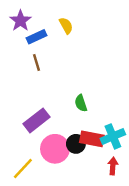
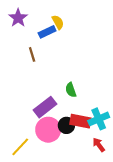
blue rectangle: (36, 37) -> (47, 32), moved
purple rectangle: (36, 120) -> (45, 107), moved
red arrow: (113, 166) -> (99, 145), turned -40

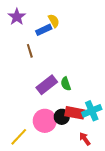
purple rectangle: (45, 107) -> (47, 85), moved
red arrow: (99, 145) -> (85, 139), moved

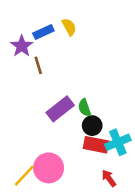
purple star: (17, 17) -> (22, 46), moved
blue rectangle: (44, 30) -> (43, 32), moved
black circle: (62, 117) -> (92, 126), moved
pink circle: (45, 121) -> (49, 168), moved

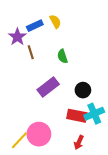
green semicircle: (85, 108) -> (62, 56), moved
black circle: (92, 126) -> (83, 90), moved
red arrow: (109, 178) -> (79, 142), moved, turned -120

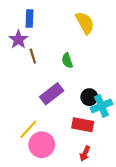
yellow semicircle: (55, 21) -> (85, 23), moved, size x1.5
blue rectangle: (35, 26) -> (29, 18), moved, turned -63
cyan cross: (94, 114) -> (101, 106), moved
yellow line: (19, 140) -> (28, 129), moved

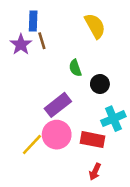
brown line: (33, 56) -> (42, 41), moved
black circle: (89, 97) -> (100, 84), moved
pink circle: (42, 145) -> (57, 135), moved

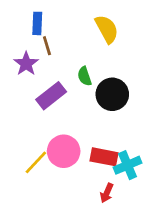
purple star: (21, 44) -> (26, 64), moved
black circle: (100, 84) -> (112, 94), size x1.5
purple rectangle: (58, 105) -> (51, 96), moved
cyan cross: (113, 119) -> (128, 165), moved

